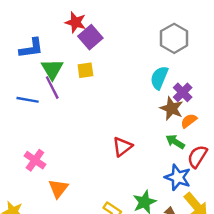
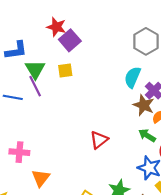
pink cross: (35, 160) -> (19, 152), turned -30

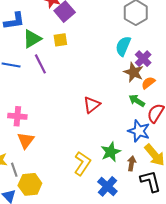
green triangle: (35, 69) -> (32, 39), turned 30
purple line: (35, 86) -> (40, 64), moved
orange triangle: (41, 178) -> (26, 140), moved

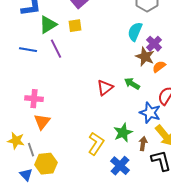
green arrow: (137, 101) -> (132, 84), moved

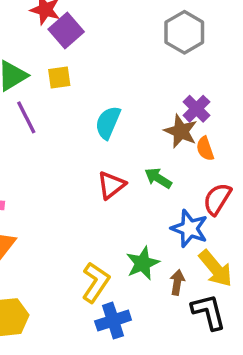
cyan semicircle: (135, 32) -> (108, 123), moved
orange semicircle: (159, 67) -> (205, 149), turned -72
blue cross: (120, 166) -> (113, 321), moved, turned 30

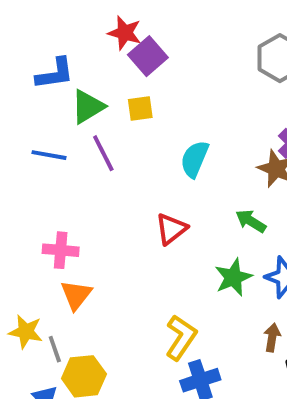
red triangle: (111, 185) -> (171, 229), moved
green star: (143, 263) -> (233, 277), moved

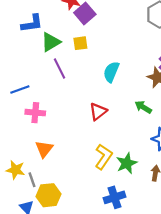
blue line: (49, 155) -> (20, 89), moved, turned -30
pink cross: (61, 250) -> (35, 113), moved
green star: (233, 277) -> (127, 163), moved
yellow L-shape: (181, 337) -> (104, 157), moved

